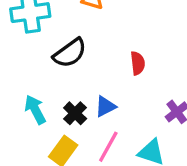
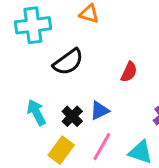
red semicircle: (138, 63) -> (129, 72), turned 30

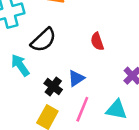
red semicircle: (129, 72) -> (97, 41), turned 144
cyan arrow: (36, 113) -> (20, 65), moved

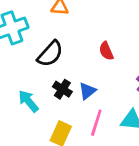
cyan arrow: (20, 65) -> (28, 101), moved
black cross: (53, 86) -> (62, 89), moved

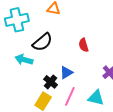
black cross: (62, 89) -> (51, 82), moved
cyan arrow: (28, 101) -> (24, 60), moved, turned -42

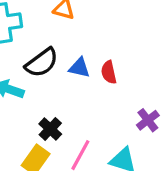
blue triangle: (66, 73) -> (79, 68), moved, turned 40

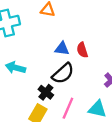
black semicircle: (42, 63) -> (63, 73), moved

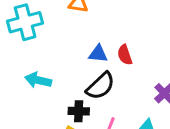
black cross: (46, 92) -> (79, 111), turned -35

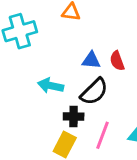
cyan arrow: (38, 80) -> (51, 86), moved

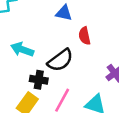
blue triangle: (91, 60) -> (64, 13), moved

